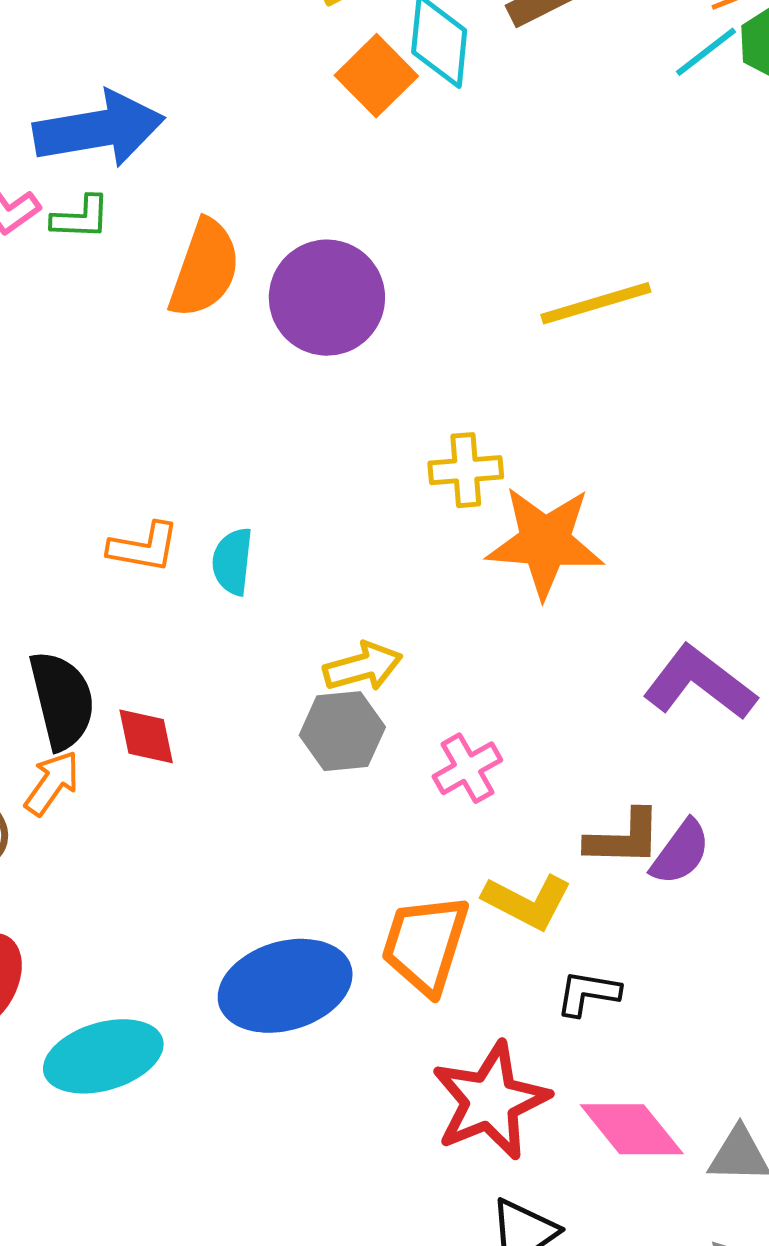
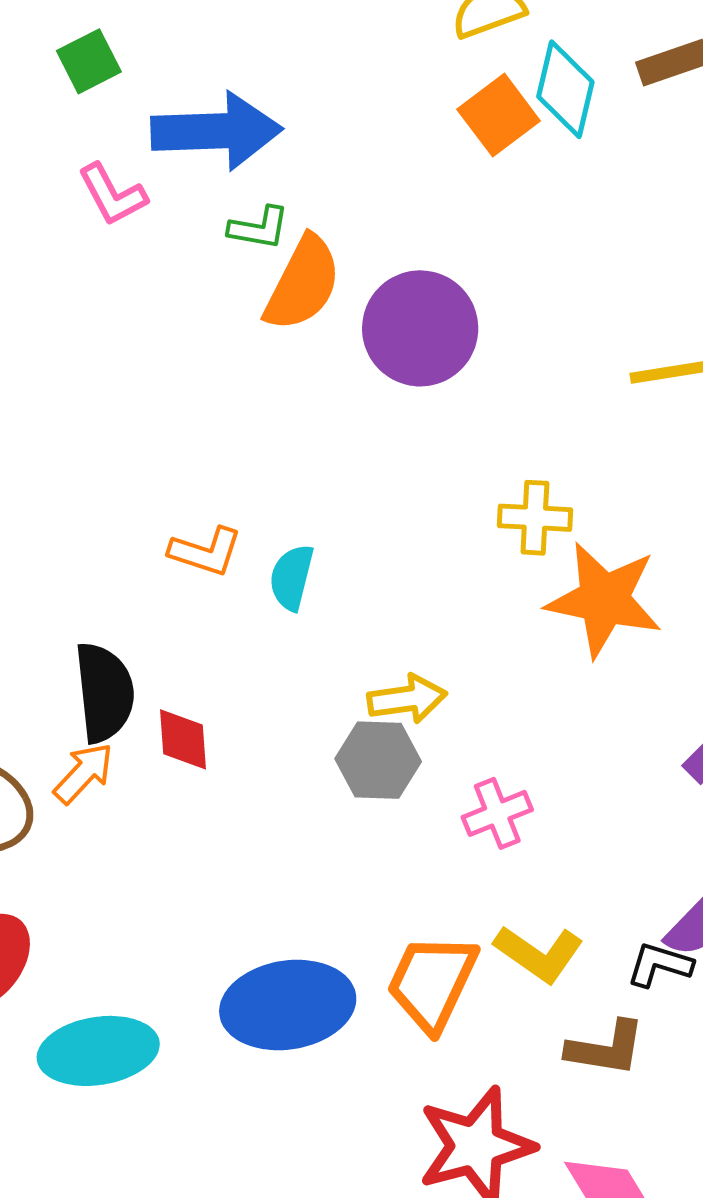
green L-shape: (81, 218) -> (259, 228), moved
brown L-shape: (624, 838) -> (606, 1048), moved
black L-shape: (588, 993) -> (660, 965), moved

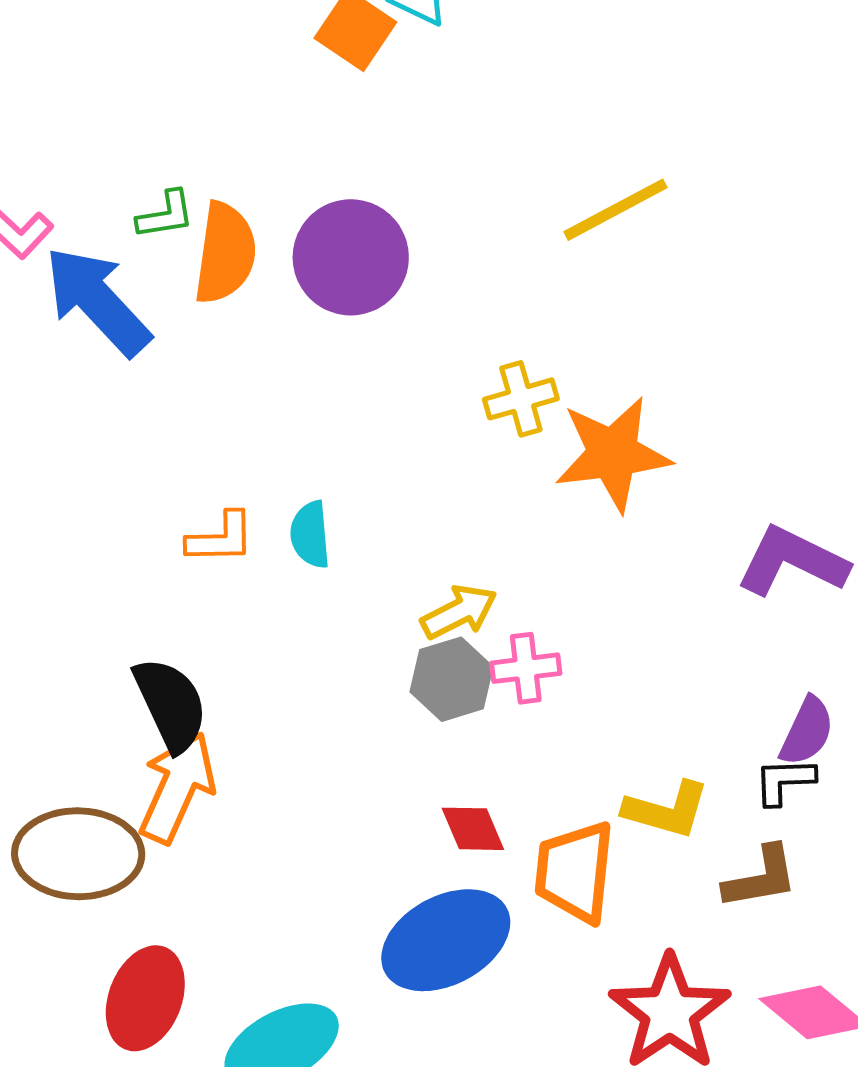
blue arrow: (217, 131) -> (97, 301), moved, turned -112
red diamond: (183, 739) -> (473, 829), moved
orange arrow: (83, 773) -> (177, 788), size x1.6
pink cross: (497, 813) -> (526, 668), moved, turned 34

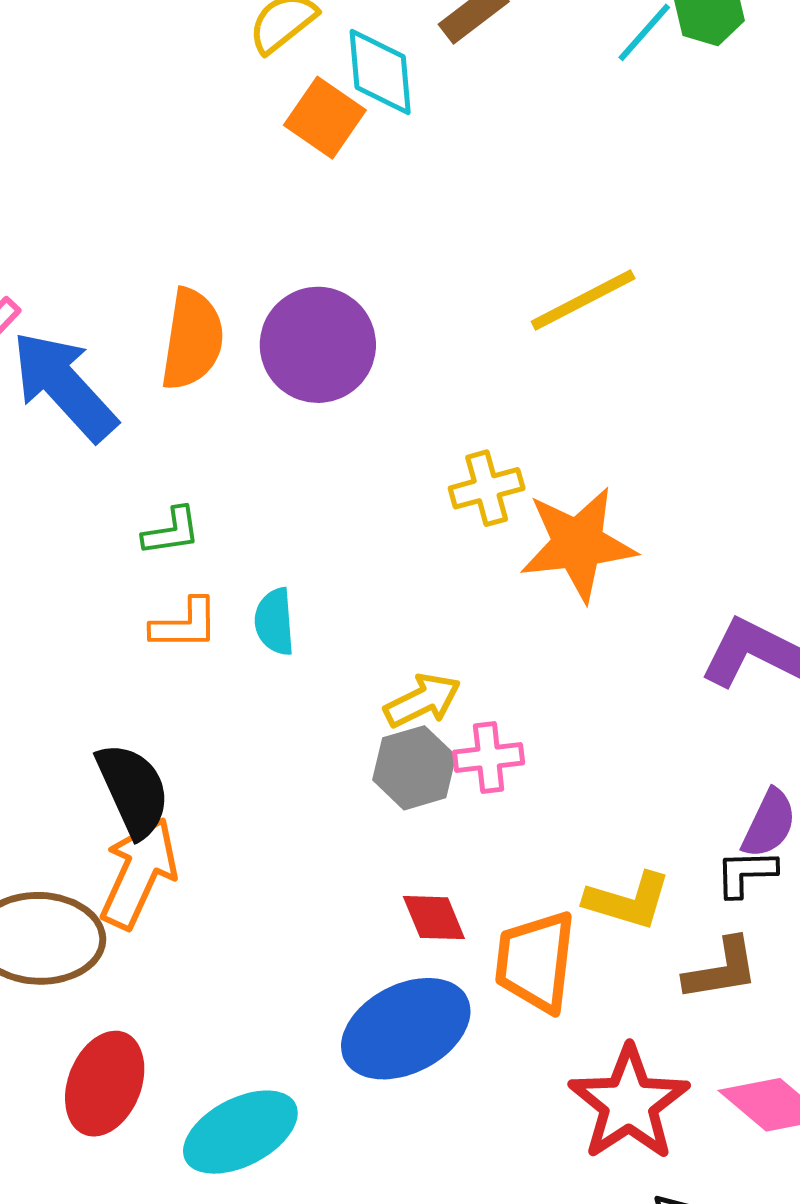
green L-shape: (166, 215) -> (171, 531), moved

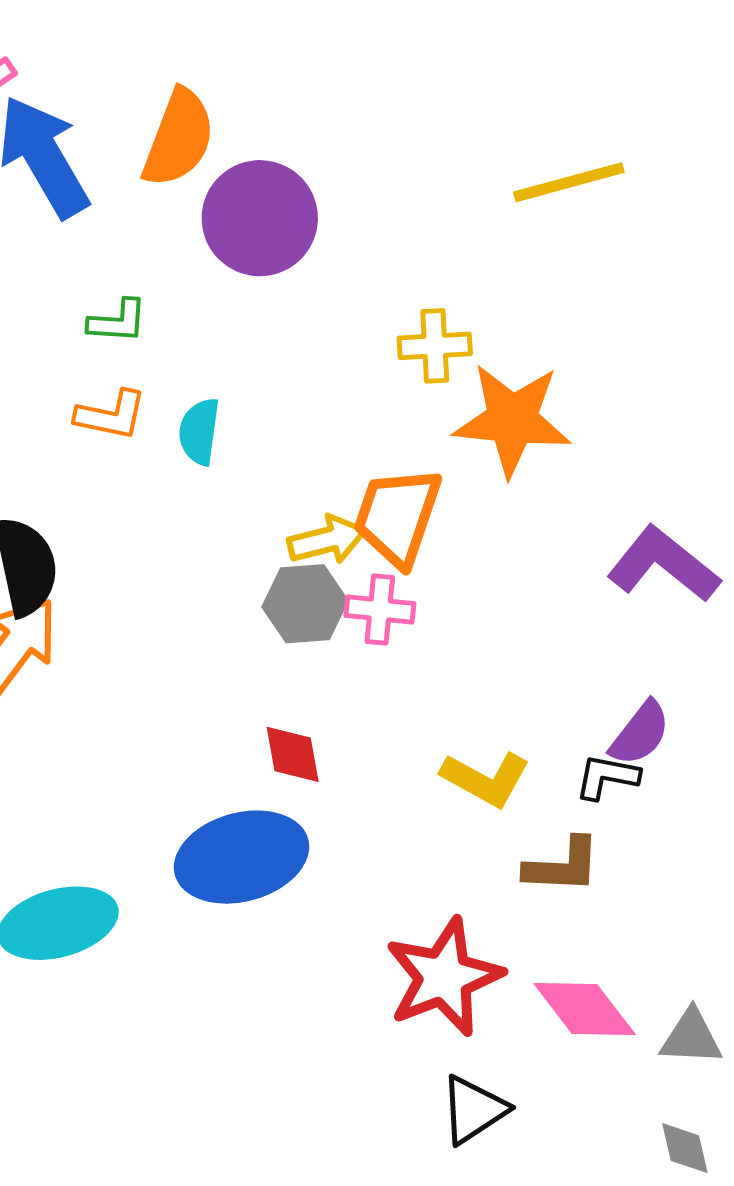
purple circle: (318, 345) -> (260, 218), moved
orange trapezoid: (536, 962) -> (397, 516), moved

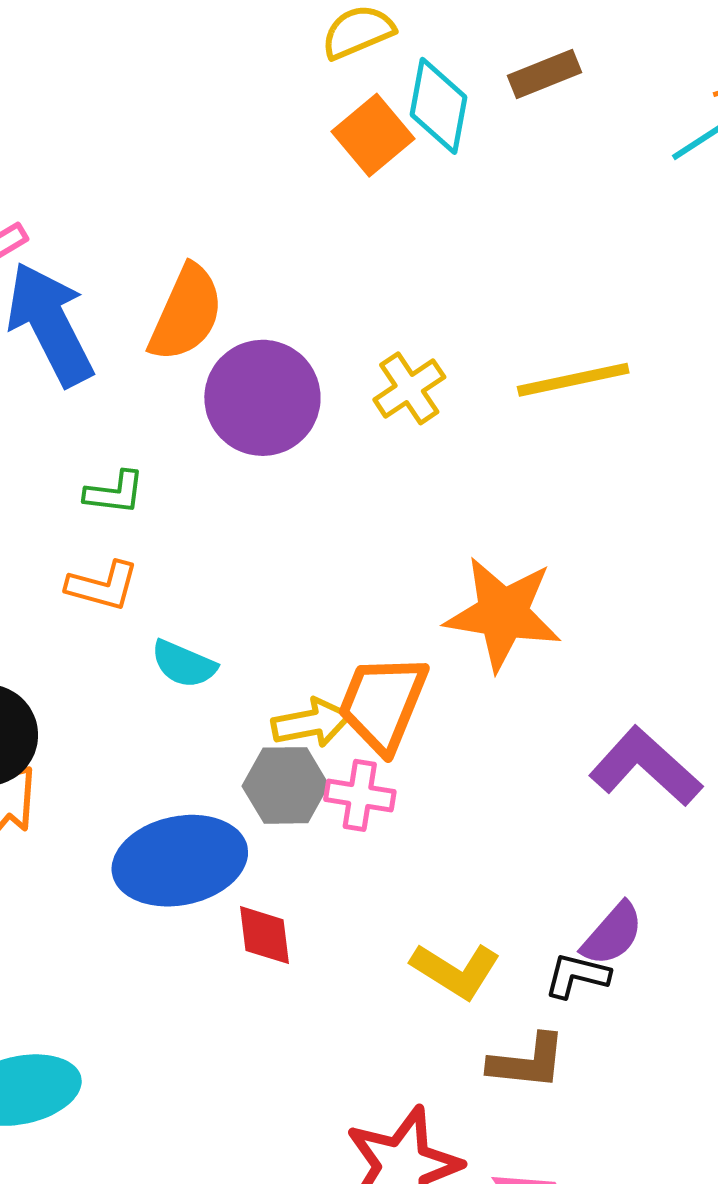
yellow cross: (435, 346) -> (409, 388), moved, turned -34
cyan semicircle: (199, 431) -> (184, 664), moved, turned -78
blue ellipse: (242, 857) -> (180, 861), moved

